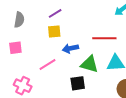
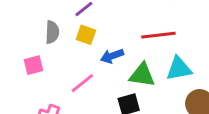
gray semicircle: (19, 20) -> (52, 32), moved
yellow square: (54, 31) -> (86, 35), turned 32

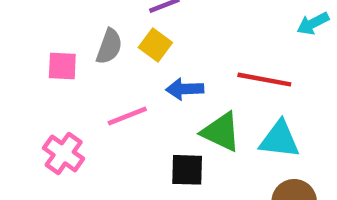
gray semicircle: (52, 32) -> (109, 46), moved

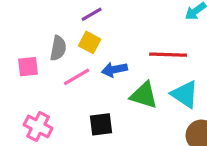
pink line: (127, 116) -> (77, 77), moved
cyan triangle: (279, 139) -> (185, 94), turned 36
black square: (187, 170) -> (101, 124), moved

